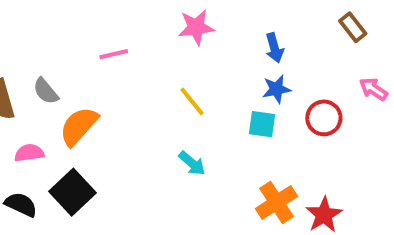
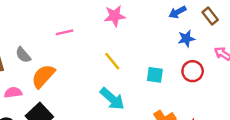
blue arrow: (274, 48) -> (177, 12), moved, turned 78
blue star: (277, 89) -> (186, 39), moved
cyan arrow: (192, 163) -> (112, 99), size x1.5

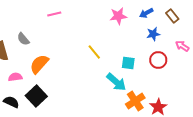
pink star: (115, 16) -> (118, 16), moved
pink line: (65, 32) -> (54, 14), moved
gray semicircle: (23, 55) -> (23, 39), moved
cyan arrow: (112, 99) -> (116, 82), moved

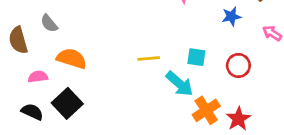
yellow line: (94, 52) -> (149, 58), moved, turned -56
red circle: (158, 60) -> (238, 65), moved
orange semicircle: (39, 64) -> (72, 58), turned 65

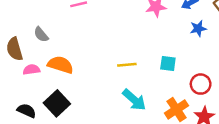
red circle: (238, 65) -> (201, 84), moved
pink semicircle: (38, 77) -> (31, 70), moved
cyan arrow: (180, 84) -> (134, 100), moved

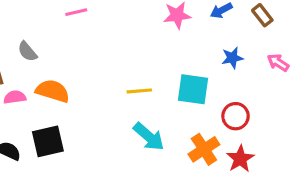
blue star: (198, 28) -> (232, 58), moved
cyan square: (168, 64) -> (193, 89), size x1.5
black square: (57, 103) -> (48, 141), turned 30

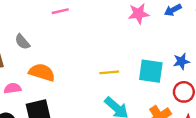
blue star: (232, 58) -> (181, 61), moved
pink semicircle: (15, 97) -> (12, 88), moved

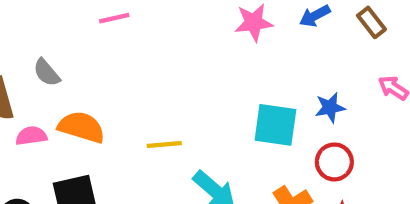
yellow line: (109, 72) -> (164, 145), moved
pink semicircle: (12, 88) -> (31, 136), moved

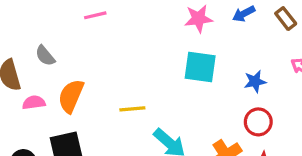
cyan square: (275, 125) -> (200, 67), moved
orange semicircle: (81, 127) -> (71, 96), turned -84

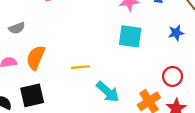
gray semicircle: (45, 56) -> (17, 28), turned -70
blue star: (255, 82) -> (176, 33), moved

